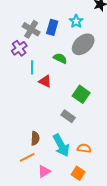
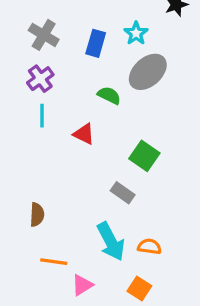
gray cross: (31, 29) -> (44, 35), moved
cyan line: (32, 67) -> (42, 116), moved
brown semicircle: (35, 138) -> (37, 215), moved
orange line: (27, 157) -> (54, 262), turned 35

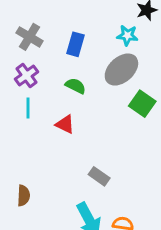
cyan star: (136, 33) -> (127, 35), moved, turned -30
green semicircle: (109, 95) -> (75, 86), moved
green square: (144, 156) -> (142, 104), moved

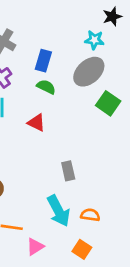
blue rectangle: (75, 44) -> (43, 61), moved
gray rectangle: (99, 176) -> (68, 171), turned 42

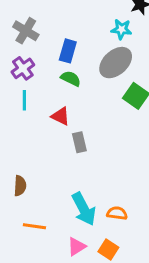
gray rectangle: (68, 171) -> (79, 142), moved
pink triangle: (35, 247) -> (76, 247), moved

